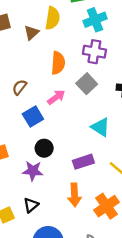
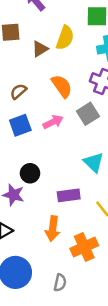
orange semicircle: (58, 63) -> (62, 86), turned -50
brown semicircle: (19, 87) -> (18, 91), moved
blue square: (33, 117) -> (20, 125), moved

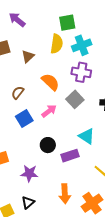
yellow semicircle: (65, 38) -> (57, 44), moved
black circle: (30, 173) -> (48, 145), moved
purple rectangle: (69, 195) -> (70, 156), moved

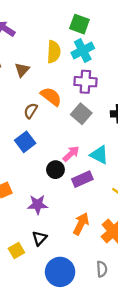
green square: (67, 23) -> (79, 24), moved, turned 36
brown semicircle: (18, 93) -> (31, 111), moved
pink arrow: (49, 111) -> (71, 154), moved
orange arrow: (65, 194) -> (81, 224), turned -144

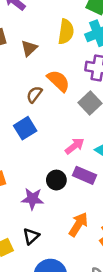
black circle: (55, 170) -> (56, 180), moved
purple rectangle: (82, 179) -> (85, 175), turned 42

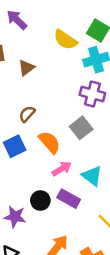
yellow semicircle: (66, 32) -> (65, 40), moved, turned 110
orange semicircle: (58, 81) -> (49, 142), moved

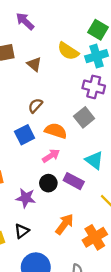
yellow semicircle: (65, 40) -> (68, 51), moved
brown triangle: (26, 68) -> (34, 64), turned -42
orange semicircle: (49, 142) -> (56, 131), turned -30
pink arrow: (62, 169) -> (51, 156), moved

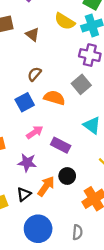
pink arrow: (51, 156) -> (35, 132), moved
purple rectangle: (74, 181) -> (61, 145), moved
black circle: (48, 183) -> (67, 176), moved
orange arrow: (64, 224) -> (46, 186), moved

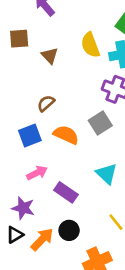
yellow semicircle: (65, 21) -> (90, 45), turned 30
black triangle: (24, 194) -> (15, 235), moved

